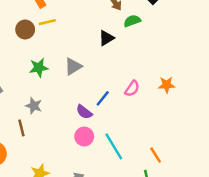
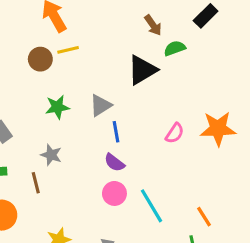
black triangle: (106, 38) -> (142, 70), size x1.5
orange star: (167, 85) -> (218, 129), size x1.6
blue line: (103, 98) -> (116, 132), moved, turned -49

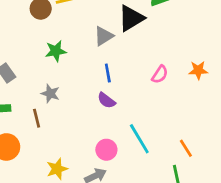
gray triangle: (101, 105) -> (104, 36), moved
orange star: (218, 129) -> (198, 70), size x0.6
pink circle: (114, 193) -> (106, 150), moved

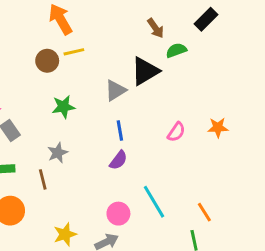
gray star: (50, 94) -> (58, 153), turned 30
purple semicircle: (106, 100) -> (118, 160), turned -90

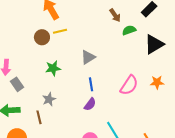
black triangle: (145, 71) -> (154, 44), moved
pink semicircle: (176, 132) -> (129, 85), size x1.5

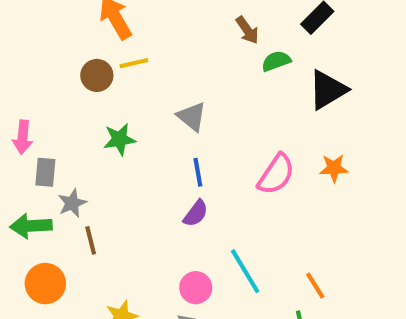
gray triangle: (88, 57) -> (192, 117), turned -49
gray rectangle: (17, 84) -> (45, 172), turned 40
gray star: (49, 99) -> (72, 203), moved

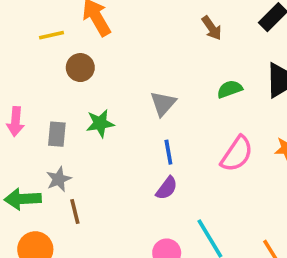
green semicircle: (276, 61) -> (230, 89), moved
yellow line: (134, 63) -> (51, 35), moved
gray triangle: (192, 117) -> (163, 104), turned 32
gray rectangle: (45, 172) -> (57, 134), moved

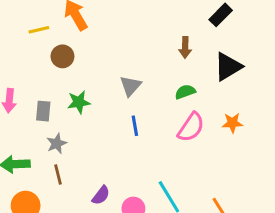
brown arrow: (212, 28) -> (185, 47), moved, turned 36
green semicircle: (230, 89) -> (185, 92), moved
gray star: (59, 179) -> (57, 144), moved
purple semicircle: (167, 188) -> (101, 195), moved

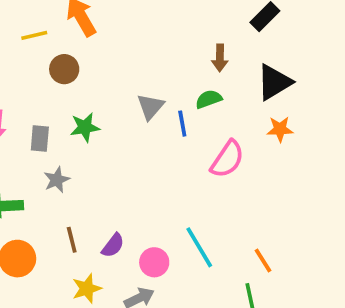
green semicircle: (185, 92) -> (209, 99), moved
orange star: (232, 123) -> (280, 129), moved
blue line: (135, 126) -> (182, 124), moved
brown line: (58, 175) -> (72, 240), moved

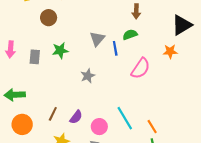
black triangle: (274, 82) -> (182, 25), moved
gray star: (57, 180) -> (88, 76), moved
brown line: (72, 240) -> (53, 114), turned 40
orange line: (263, 260) -> (152, 127), moved

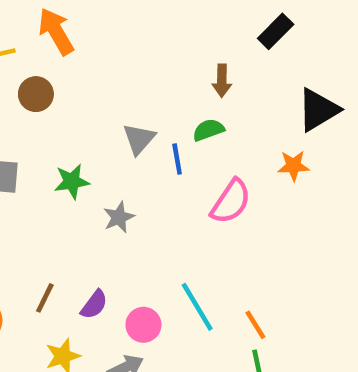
green star: (60, 50) -> (72, 181), moved

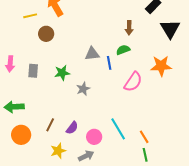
black triangle: (318, 110) -> (170, 29), moved, turned -30
gray triangle: (139, 139) -> (92, 54), turned 42
orange star: (293, 166) -> (161, 66), size x1.5

